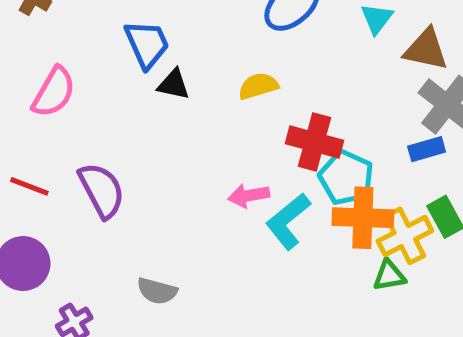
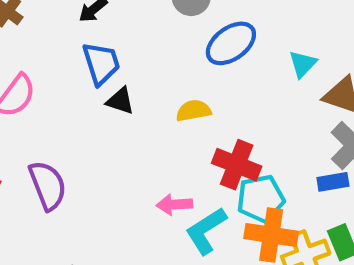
cyan pentagon: (346, 177) -> (261, 199), turned 30

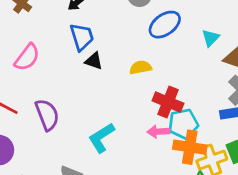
pink arrow: (174, 205) -> (158, 132), moved
cyan L-shape: (206, 231) -> (101, 138), moved

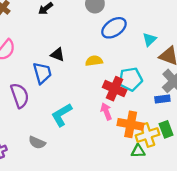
blue trapezoid: (82, 37) -> (42, 73), moved
cyan pentagon: (183, 124) -> (131, 79), moved
pink arrow: (158, 132) -> (106, 111), turned 70

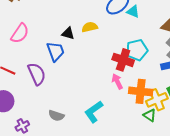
cyan triangle: (149, 39) -> (133, 12), moved, turned -48
yellow semicircle: (94, 61) -> (90, 27), moved
cyan L-shape: (62, 115) -> (94, 112), moved
green triangle: (138, 151) -> (150, 115), turned 40

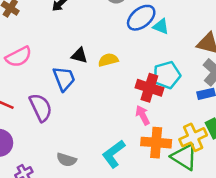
yellow semicircle: (90, 27) -> (108, 60), moved
pink semicircle: (20, 33) -> (19, 57), turned 30
orange cross: (141, 91) -> (156, 143), moved
green triangle: (150, 115) -> (184, 157), size x1.6

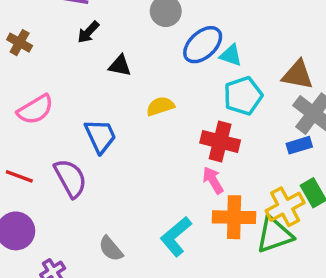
black triangle: (79, 56) -> (120, 66), moved
cyan pentagon: (167, 75) -> (243, 96), moved
green triangle: (184, 157) -> (274, 235), turned -48
gray semicircle: (66, 160) -> (111, 249), turned 36

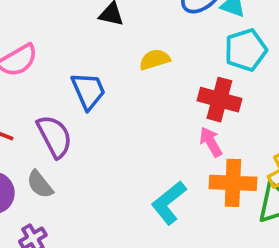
gray semicircle: (111, 249) -> (40, 184), moved

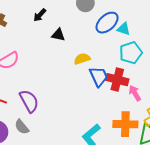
blue trapezoid: (88, 91) -> (99, 76), moved
pink arrow: (211, 142) -> (135, 93), moved

